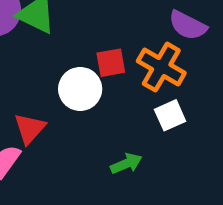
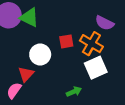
white circle: (80, 89) -> (40, 55), moved
white square: (170, 115) -> (96, 68), size x1.5

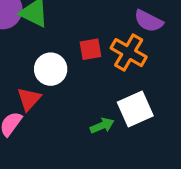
white square: (96, 68) -> (135, 109), moved

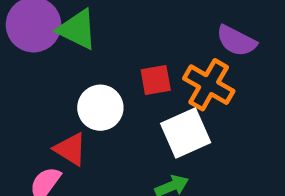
red triangle: (29, 99) -> (70, 149), turned -40
white square: (135, 109) -> (186, 133), moved

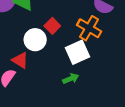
red square: (156, 80) -> (52, 26), moved, turned -35

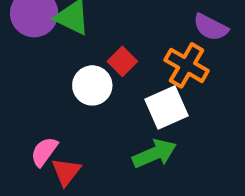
red triangle: (20, 60) -> (66, 172), moved, turned 36
green arrow: (71, 79) -> (154, 154), size x1.5

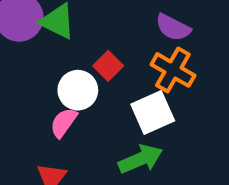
purple semicircle: (211, 27) -> (173, 27), moved
pink semicircle: (44, 152) -> (64, 123), moved

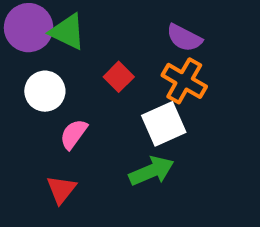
white circle: (78, 90) -> (45, 91), moved

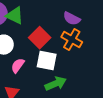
red square: (119, 77) -> (40, 38), size x1.5
white square: (164, 124) -> (47, 61), moved, turned 35

